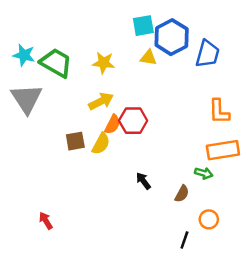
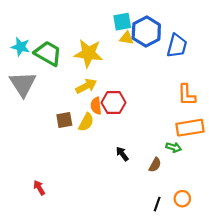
yellow triangle: (148, 58) -> (127, 38), moved
yellow star: (104, 63) -> (88, 53), size x1.5
orange semicircle: (113, 124) -> (96, 106), turned 147
orange circle: (209, 219) -> (182, 199), moved

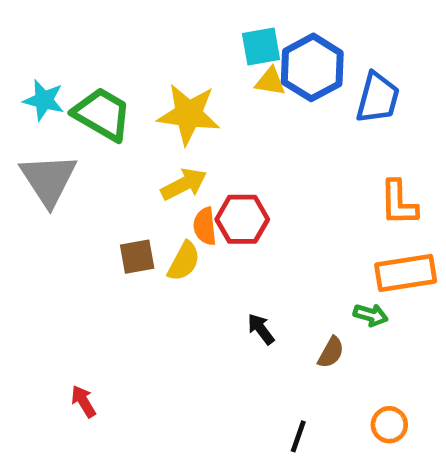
black line: (157, 204) -> (298, 436), moved

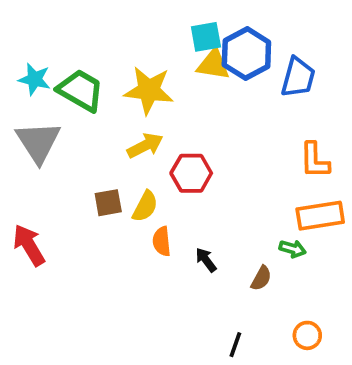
yellow triangle: (270, 81) -> (213, 64), size x1.4
orange semicircle: (205, 226) -> (162, 241), moved
red arrow: (83, 401) -> (29, 245), moved, size x1.6

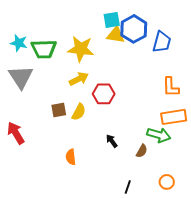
green trapezoid: (81, 90) -> (44, 49), turned 148
orange semicircle: (162, 241) -> (71, 157), moved
green arrow: (293, 249) -> (159, 135), size x1.6

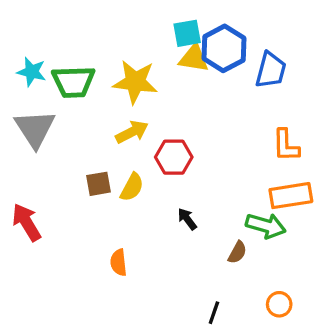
black arrow: (112, 141) -> (187, 219), moved

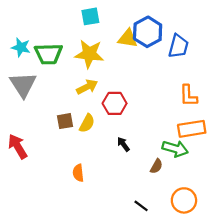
cyan square: (187, 33) -> (90, 16), moved
orange circle: (279, 304) -> (184, 200), size x1.5
black line: (214, 313) -> (141, 206), turned -72

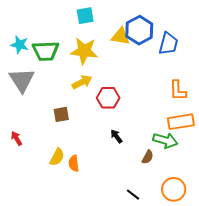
yellow semicircle: (87, 123) -> (57, 157), moved
red arrow: (18, 146) -> (16, 138), size x0.6

